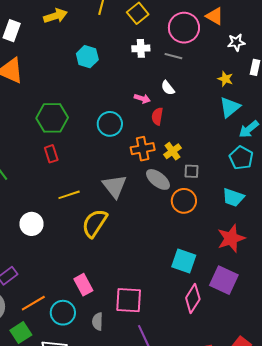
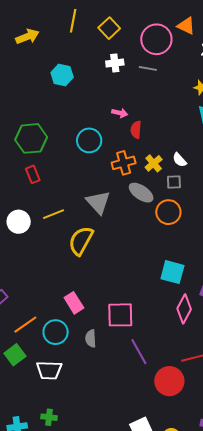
white semicircle: (168, 88) -> (180, 160), moved
white circle: (31, 224) -> (19, 222), moved

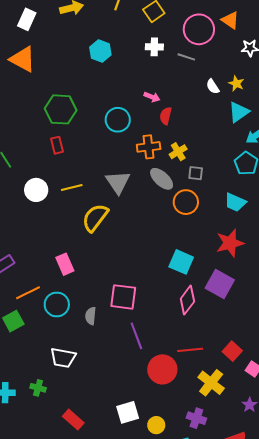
white semicircle: (180, 160) -> (213, 87), moved
pink rectangle: (74, 303) -> (65, 264), moved
white trapezoid: (49, 370) -> (63, 358), moved

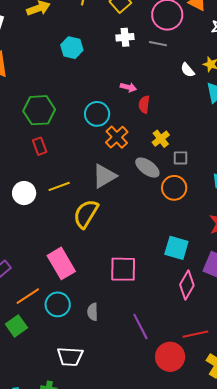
orange cross: (149, 147) -> (117, 137), moved, turned -30
gray triangle: (118, 182) -> (104, 176), turned 40
pink rectangle: (65, 264) -> (61, 263), size x1.4
pink square: (123, 297) -> (123, 269), moved

